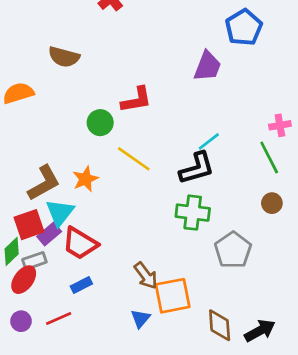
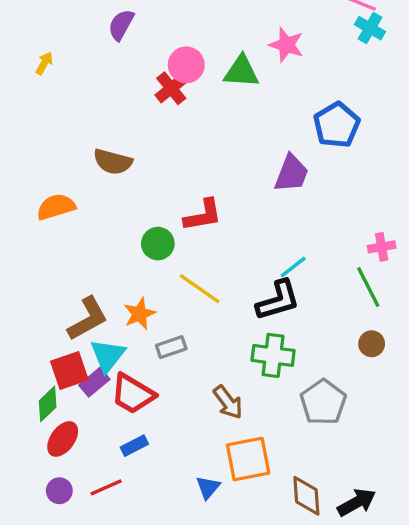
gray rectangle: (34, 261) -> (171, 347), moved
brown arrow: (146, 276) -> (228, 402), moved

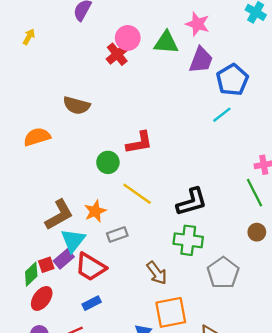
purple trapezoid: (291, 173) -> (201, 60), moved
cyan line: (293, 267) -> (222, 115), moved
red square: (69, 370) -> (46, 265), moved, size x0.6

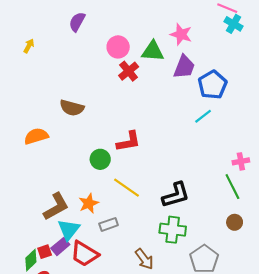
red cross: (117, 54) -> (129, 71), moved

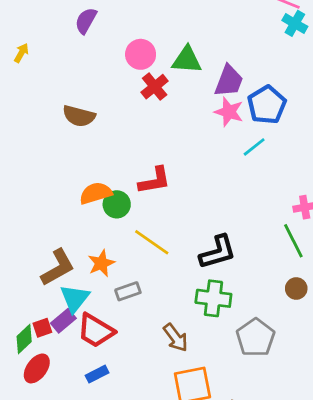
pink star: (181, 34) -> (229, 112), moved
brown semicircle: (72, 108) -> (79, 116), moved
orange semicircle: (36, 136) -> (96, 193), moved

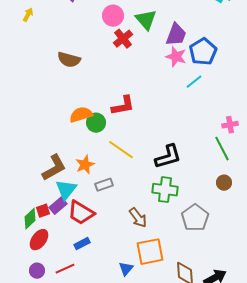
green triangle: (187, 60) -> (146, 20), turned 45

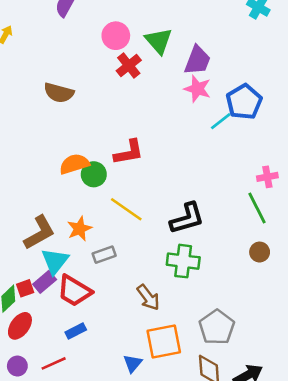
blue pentagon: (203, 52) -> (244, 102), moved
gray pentagon: (195, 218) -> (217, 327), moved

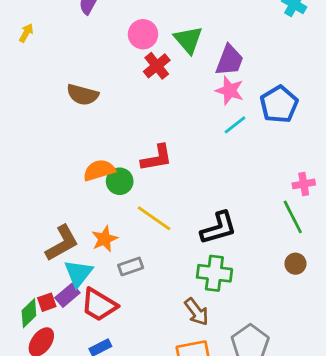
cyan line: (221, 121) -> (235, 125), moved
brown arrow: (148, 297) -> (197, 312), moved

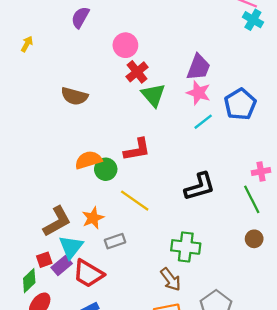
green triangle: (188, 40) -> (153, 95), moved
black L-shape: (219, 228) -> (200, 187), moved
red square: (47, 302) -> (44, 260), moved

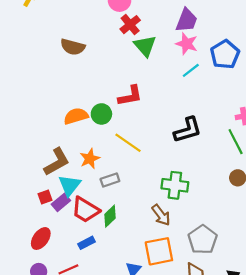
orange semicircle: (88, 160) -> (76, 116), moved
green diamond: (29, 281) -> (110, 216), moved

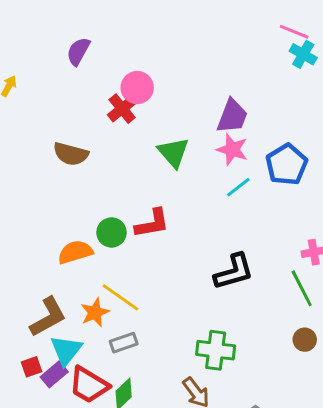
red cross: (130, 25) -> (122, 109), moved
green circle: (101, 114) -> (111, 232), moved
yellow line: (128, 143) -> (121, 297), moved

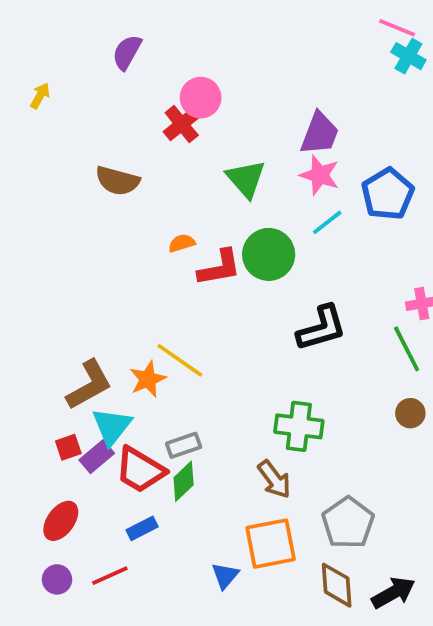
green circle: (111, 232) -> (269, 254), moved, size x1.4
orange semicircle: (75, 252) -> (182, 243), moved, size x0.6
gray rectangle: (124, 343) -> (184, 445), moved

